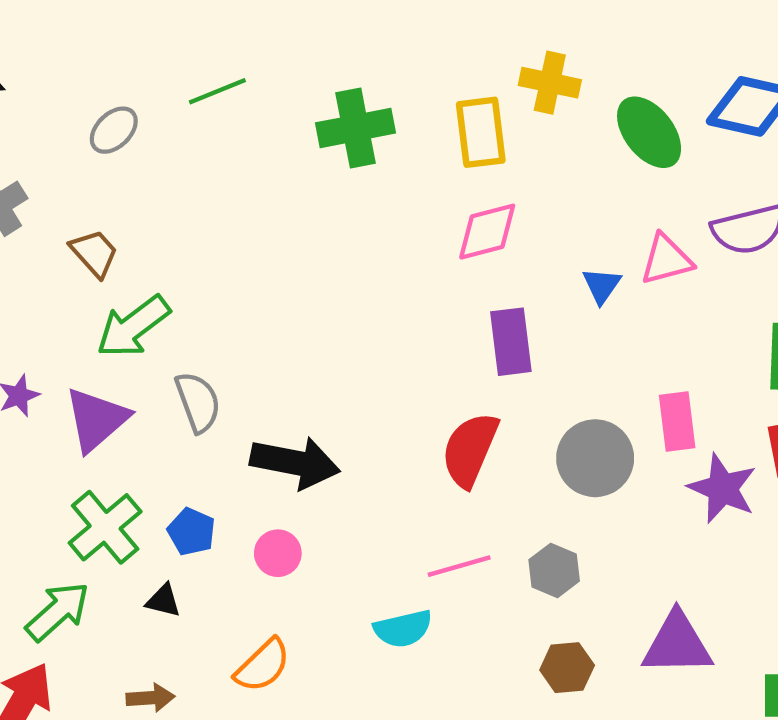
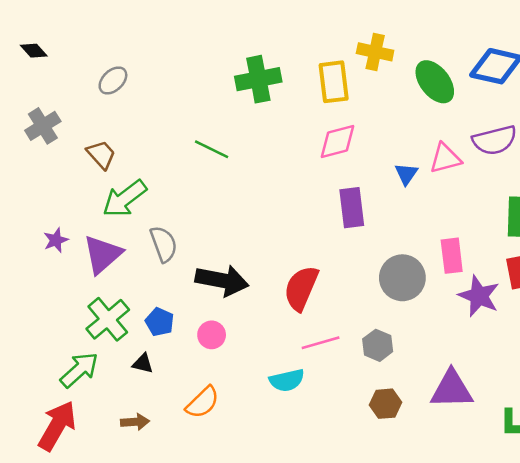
green line: (217, 91) -> (212, 149), moved, turned 48
red semicircle: (470, 450) -> (301, 288), moved

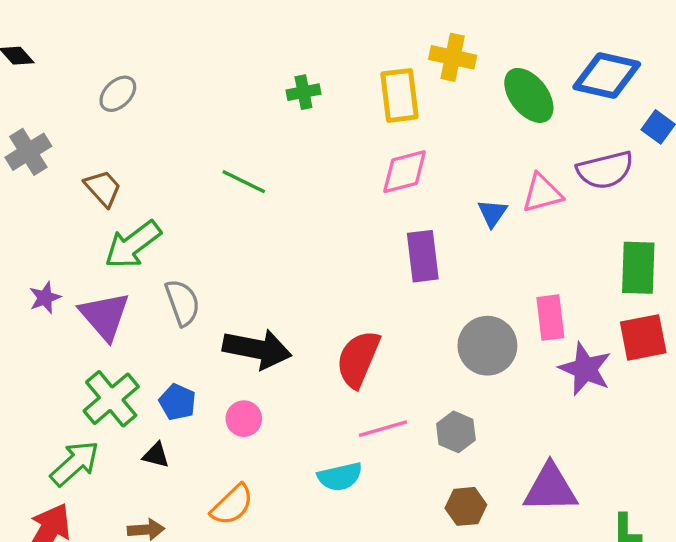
green cross: (258, 79) -> (303, 92), size x0.6
purple triangle: (103, 254) -> (105, 316), turned -30

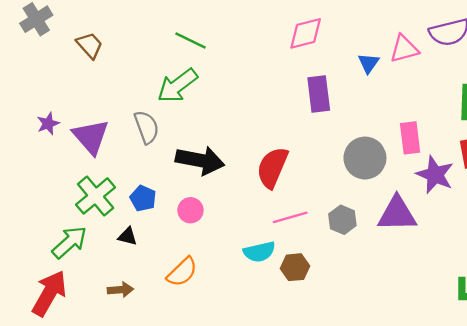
green arrow: (133, 245) -> (177, 86), moved
purple triangle: (550, 488) -> (397, 214), moved
brown hexagon: (466, 506) -> (295, 267), moved

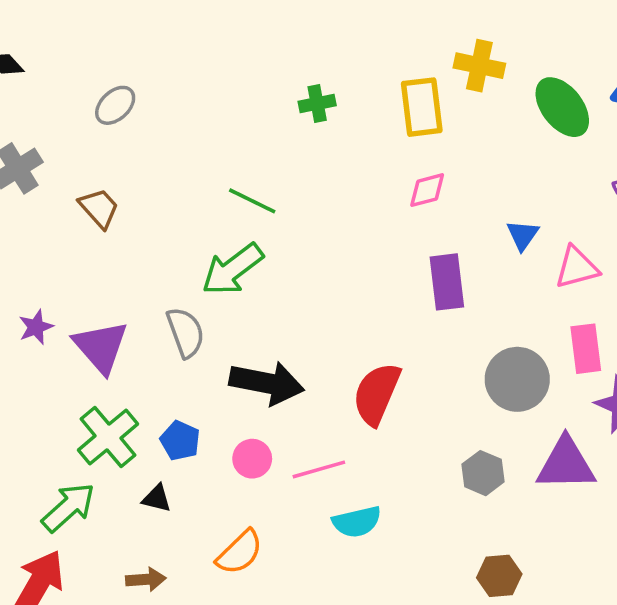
pink diamond: (306, 33) -> (427, 190), size x0.7
pink triangle: (404, 49) -> (577, 268), moved
pink line: (290, 217) -> (319, 469), moved
brown hexagon: (295, 267) -> (499, 576), moved

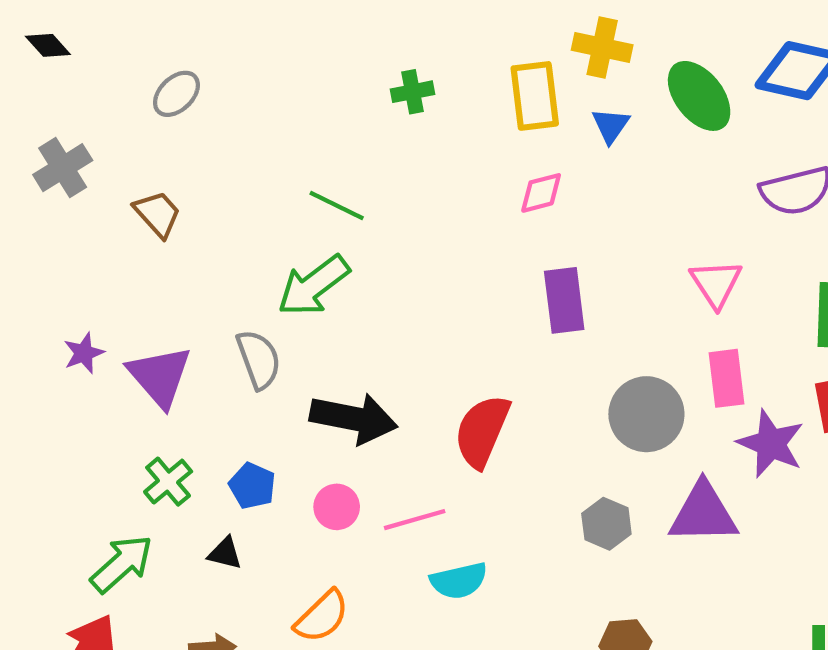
blue triangle: (523, 235) -> (611, 125), moved
pink triangle: (577, 268) -> (716, 284), turned -48
green cross: (108, 437) -> (168, 482), size x0.7

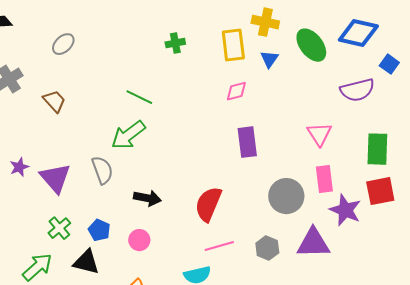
black arrow: (353, 418) -> (147, 198), size x0.7
pink line: (415, 520) -> (219, 246), moved
black triangle: (225, 553) -> (86, 262), size x1.6

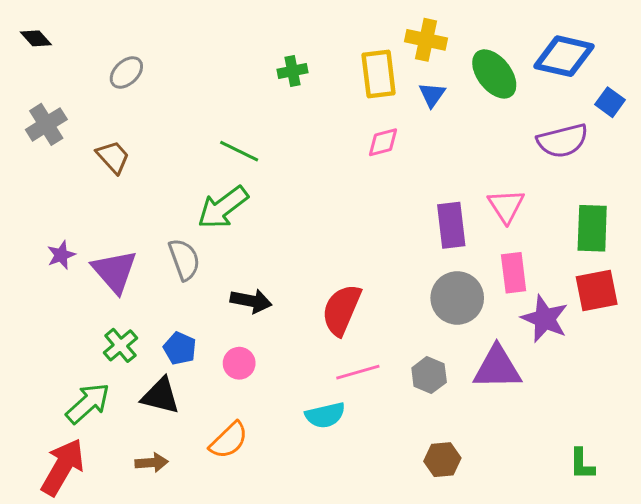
purple rectangle: (247, 142) -> (451, 225), moved

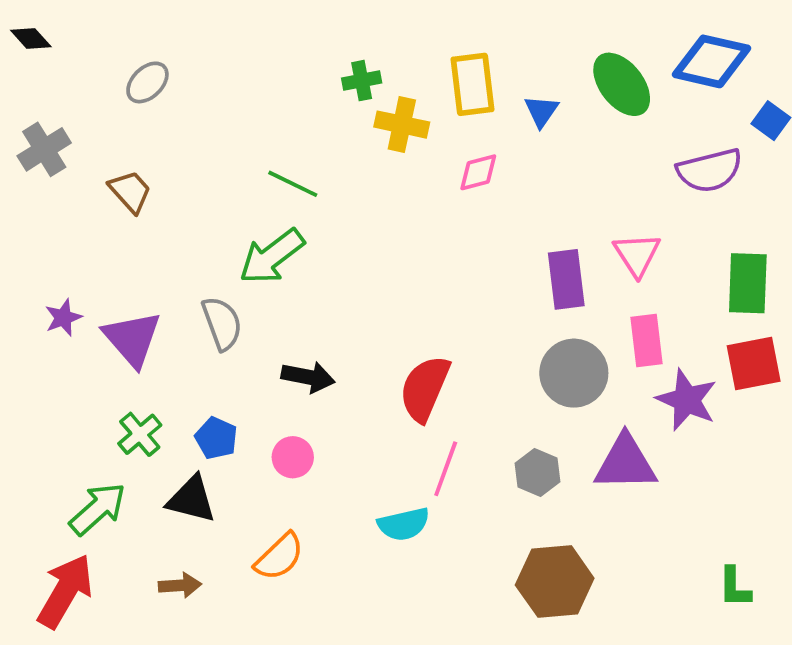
yellow cross: (426, 40) -> (402, 125), moved
pink line: (358, 372) -> (446, 469), turned -54
brown hexagon: (442, 460) -> (555, 582), size x1.6

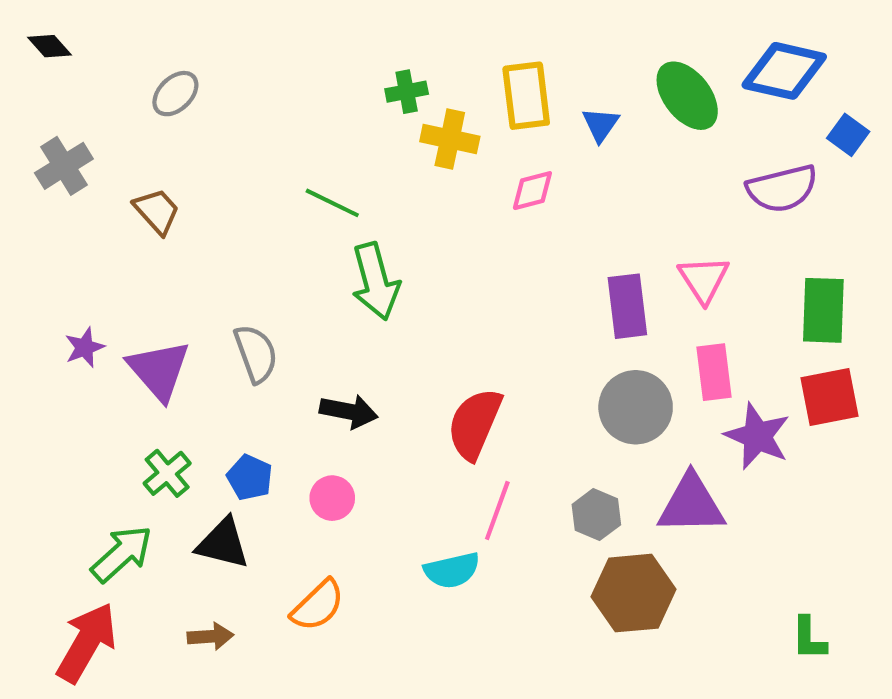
green arrow: (272, 256) -> (376, 281), moved, turned -68
brown hexagon: (555, 582) -> (634, 593), moved

